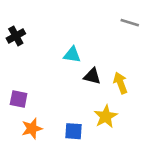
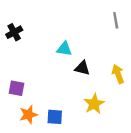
gray line: (130, 23) -> (116, 20), turned 63
yellow arrow: (120, 83) -> (118, 74), moved
blue square: (74, 131) -> (55, 117), moved

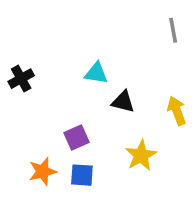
black cross: (14, 32) -> (21, 79), moved
purple square: (17, 88) -> (77, 138), moved, turned -35

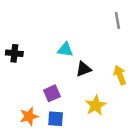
black cross: (21, 79) -> (14, 53), turned 35
black triangle: (123, 102) -> (83, 69), turned -35

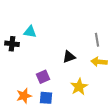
gray line: (117, 21) -> (97, 40), moved
cyan triangle: (65, 50) -> (30, 32), moved
yellow arrow: (120, 75) -> (99, 62), turned -63

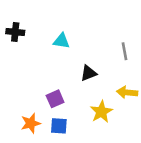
cyan triangle: (30, 32) -> (62, 41), moved
black cross: (12, 44) -> (15, 32), moved
yellow arrow: (99, 62) -> (127, 92), moved

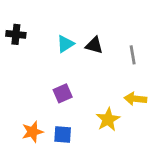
cyan triangle: (62, 41) -> (65, 44), turned -42
black triangle: (88, 73) -> (94, 45), moved, turned 36
purple square: (55, 99) -> (63, 93), moved

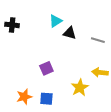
cyan triangle: (65, 44) -> (56, 21), moved
gray line: (133, 55) -> (98, 40), turned -64

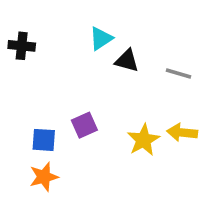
yellow star: (80, 88) -> (143, 140), moved
blue square: (46, 99) -> (44, 140), moved

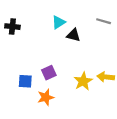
gray line: (178, 73) -> (104, 21), moved
orange star: (44, 177) -> (46, 97), moved

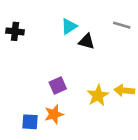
blue square: (25, 81) -> (30, 122), moved

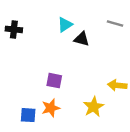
purple square: (58, 85) -> (54, 81), turned 35
yellow star: (98, 95) -> (94, 107), moved

